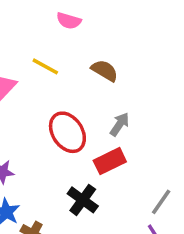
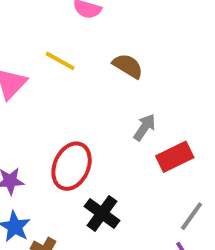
red ellipse: (67, 132) -> (72, 166), moved, turned 57
red rectangle: (110, 161) -> (175, 157), moved

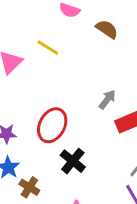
brown semicircle: (128, 66) -> (107, 29), moved

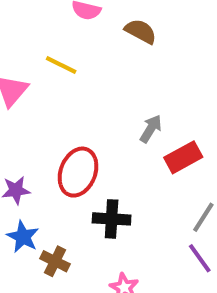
black cross: (73, 161) -> (112, 219), turned -30

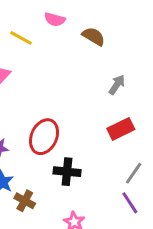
yellow line: (61, 65) -> (21, 38), moved
gray arrow: (151, 129) -> (117, 85), moved

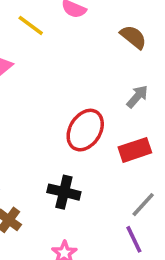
brown semicircle: (94, 36) -> (133, 37), moved
red ellipse: (44, 137) -> (85, 130), moved

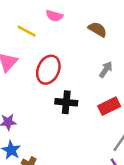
red ellipse: (85, 130) -> (48, 70), moved
black cross: (64, 192) -> (66, 102), moved

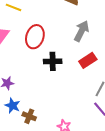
gray arrow: (106, 70) -> (82, 31), size x1.5

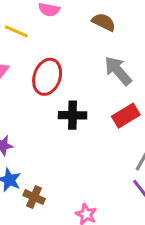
gray arrow: (82, 31) -> (118, 71), turned -70

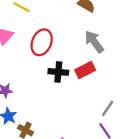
red rectangle: (126, 116) -> (85, 70), moved

